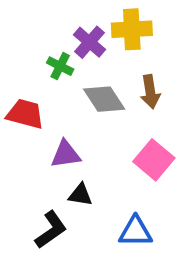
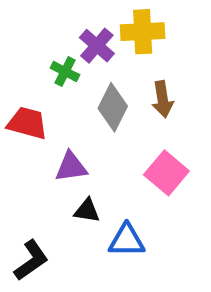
gray diamond: (104, 99) -> (113, 107), turned 60
black L-shape: (51, 230) -> (31, 260), moved
blue triangle: (135, 232) -> (127, 240), moved

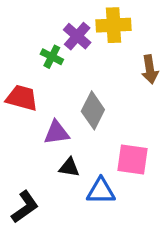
brown arrow: (162, 99) -> (150, 69), moved
gray diamond: (113, 107) -> (93, 110), moved
pink square: (166, 173) -> (132, 159), moved, turned -32

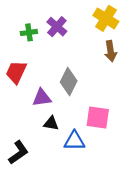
yellow cross: (113, 25) -> (106, 18), moved, turned 35
green cross: (52, 57) -> (29, 32), moved, turned -35
red trapezoid: (22, 98) -> (16, 72), turned -80

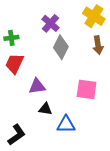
green cross: (29, 32) -> (11, 38), moved
gray diamond: (69, 81) -> (61, 47), moved
pink square: (98, 118) -> (87, 89), moved

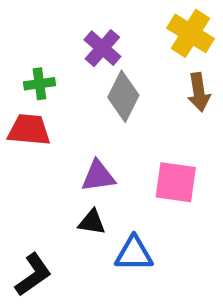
green cross: (11, 38) -> (39, 84), moved
red trapezoid: (14, 64) -> (29, 130), turned 70
purple triangle: (37, 86) -> (98, 176), moved

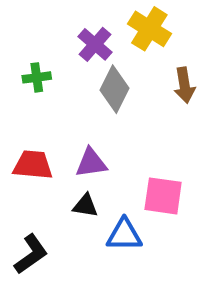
yellow cross: (190, 33) -> (149, 29), moved
red trapezoid: (29, 130) -> (33, 165), moved
pink square: (176, 182) -> (163, 196), moved

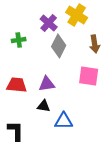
pink square: (163, 196) -> (89, 76), moved
black L-shape: (31, 254) -> (16, 131), turned -55

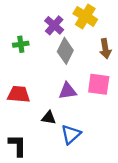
purple triangle: (47, 84) -> (68, 91), moved
blue triangle: (64, 121) -> (71, 134), turned -42

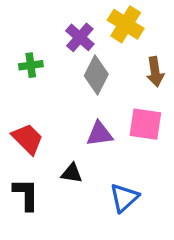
red trapezoid: (19, 94) -> (28, 139), turned 40
blue triangle: (71, 134) -> (124, 198), moved
black L-shape: (17, 145) -> (26, 194), moved

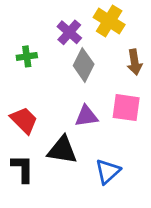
black triangle: (72, 173) -> (62, 150), size x1.6

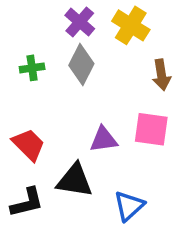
purple cross: (69, 32) -> (80, 22), moved
gray diamond: (84, 65) -> (81, 65), moved
black L-shape: (23, 169) -> (27, 202), turned 76

